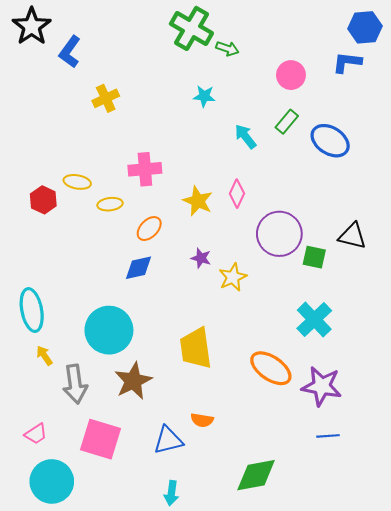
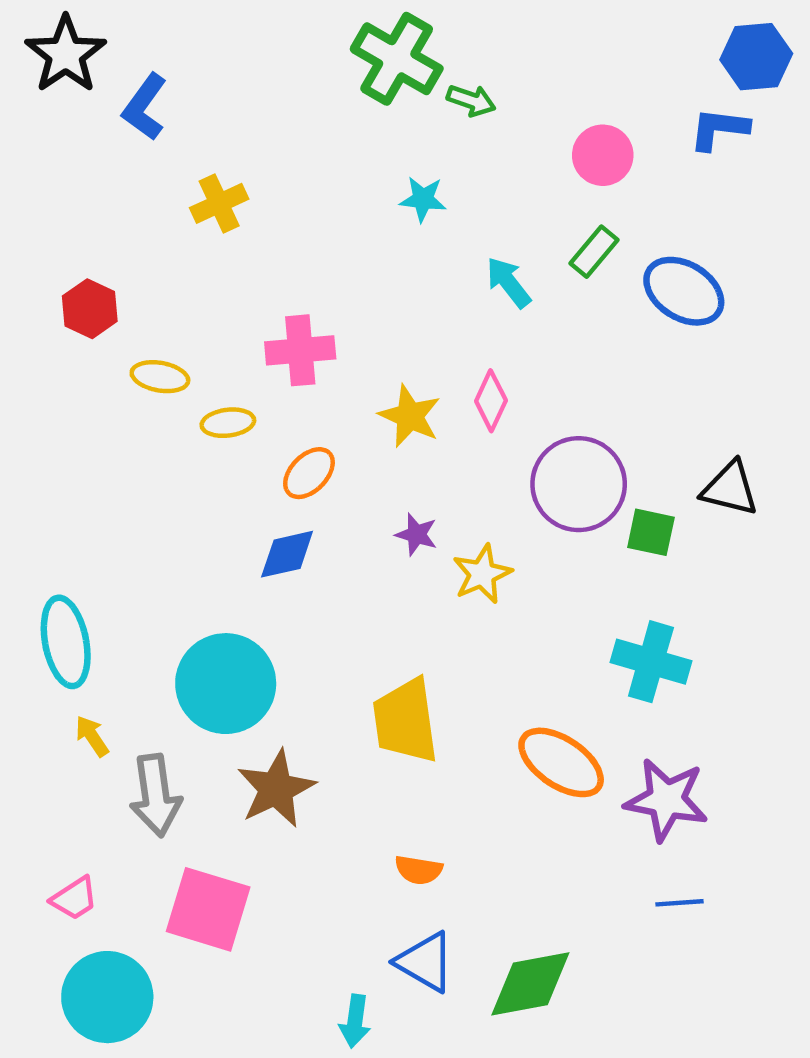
red hexagon: (43, 200) -> (90, 309), moved
cyan cross: (314, 320) -> (651, 662), turned -30
blue triangle: (168, 440) -> (425, 962), moved, turned 44

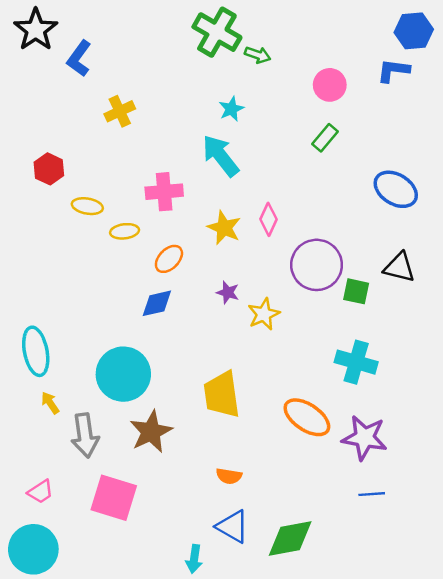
cyan star: (423, 199) -> (231, 109), turned -30
cyan arrow: (508, 282) -> (221, 156), moved, size x1.5
blue ellipse: (684, 291) -> (396, 189), moved
cyan circle: (107, 997) -> (33, 549), moved

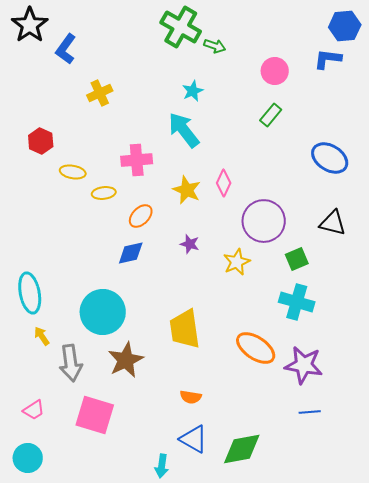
green square: (356, 291) -> (297, 259), moved, turned -35
yellow star: (264, 314) -> (237, 262), moved
cyan circle: (33, 549) -> (28, 458), size x0.7

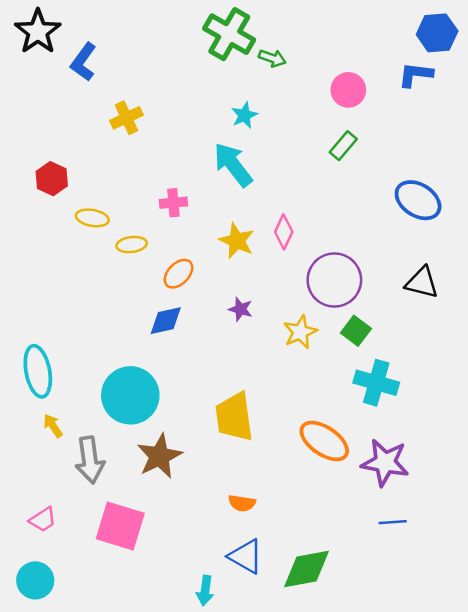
pink cross: (137, 160) -> (173, 203), size x0.7
green square: (297, 259) -> (356, 331), moved, turned -30

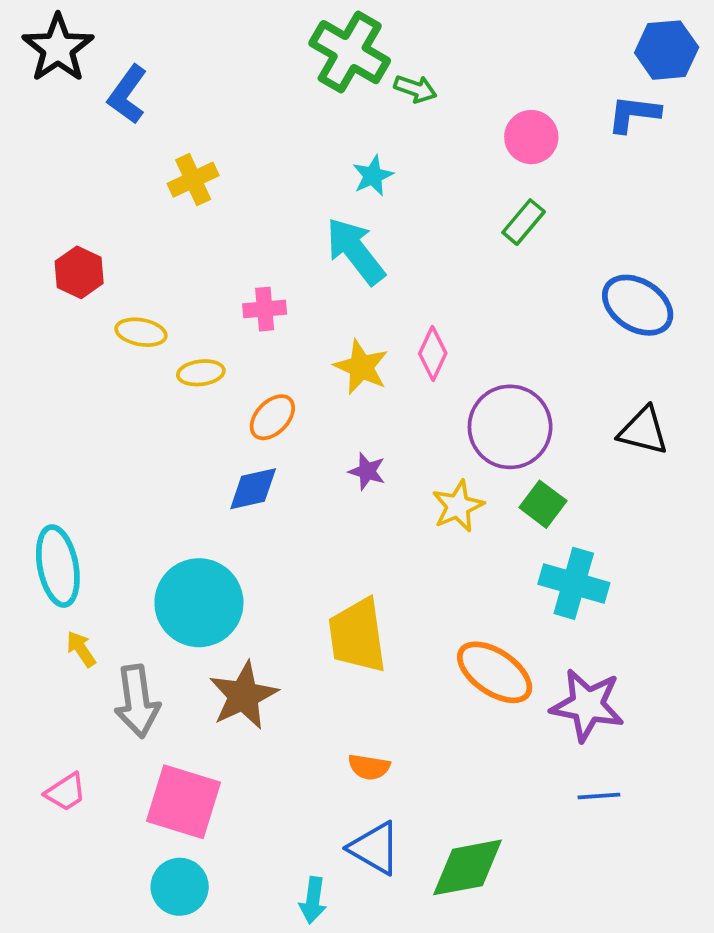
cyan circle: (35, 580) -> (180, 887), moved

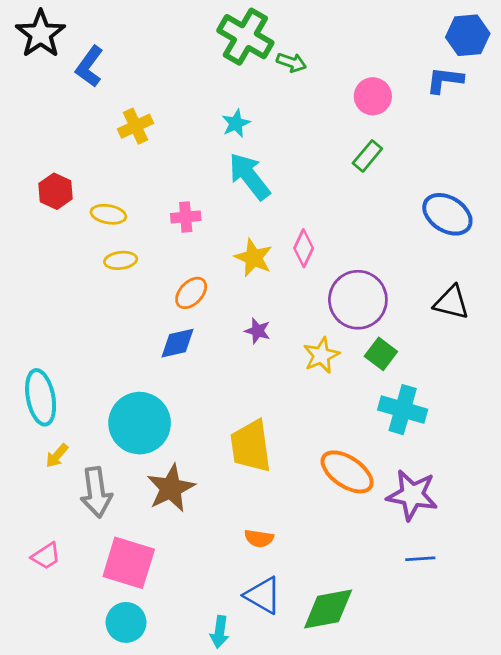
cyan star: (373, 176) -> (236, 123), moved
yellow ellipse: (141, 332) -> (108, 214), moved
yellow ellipse: (201, 373) -> (121, 260), moved
yellow arrow: (81, 649) -> (57, 456), turned -105

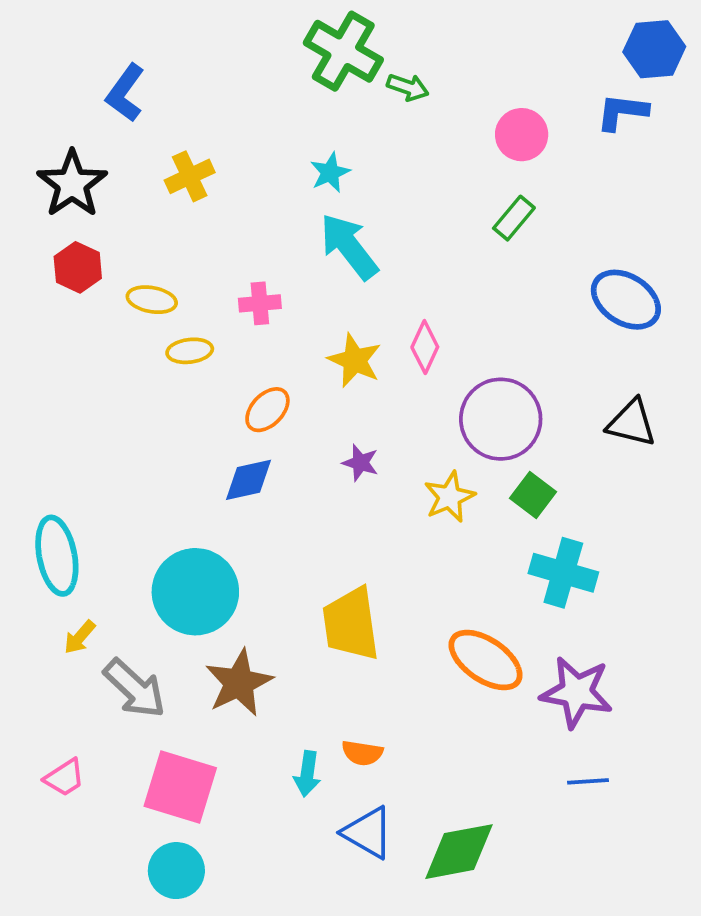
black star: (41, 34) -> (72, 184), moved
yellow ellipse: (121, 260) -> (190, 351), moved
gray arrow: (96, 492) -> (135, 688), turned -39
cyan arrow: (220, 632) -> (307, 774), moved

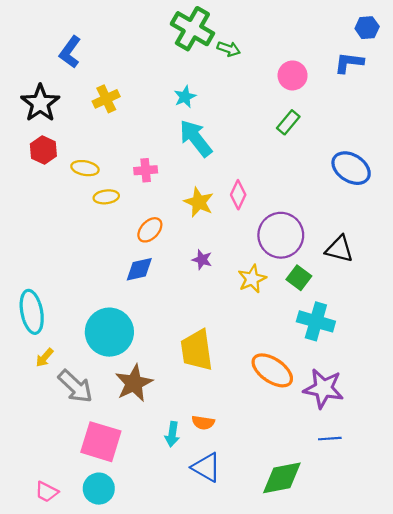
blue hexagon: (654, 49) -> (367, 28), size x0.7
black triangle: (632, 423) -> (339, 249), moved
pink trapezoid: (64, 778) -> (47, 492), moved, turned 60
green diamond: (459, 852) -> (282, 478), moved

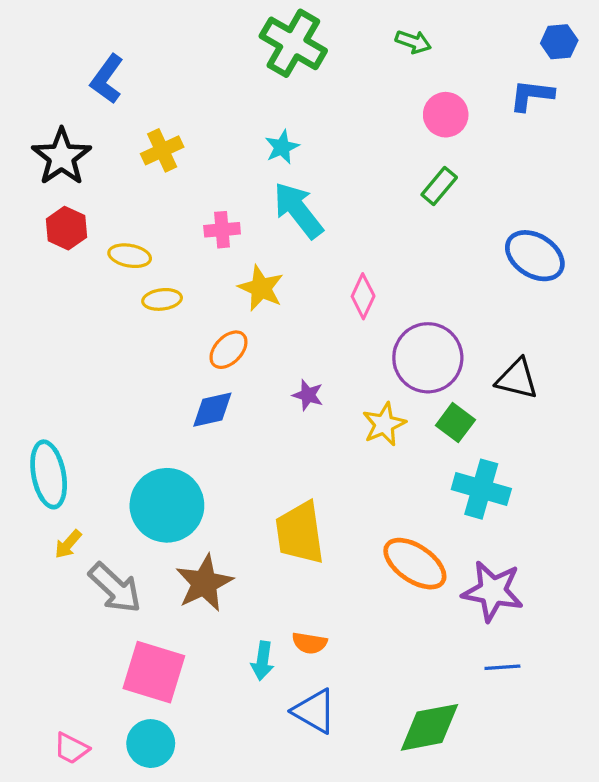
green arrow: (229, 49) -> (413, 42), moved
pink cross: (146, 170) -> (222, 230), moved
yellow star: (199, 202) -> (261, 288), moved

